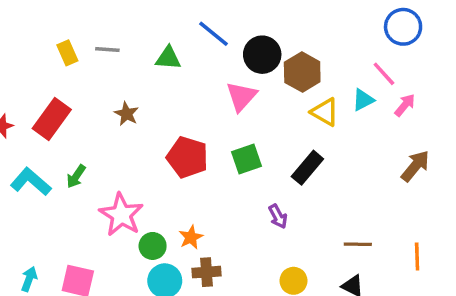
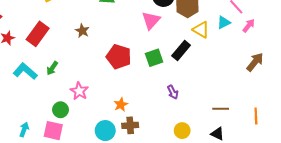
black rectangle: (307, 168) -> (181, 50), moved
pink star: (121, 215) -> (79, 91), size x0.7
green circle: (153, 246) -> (60, 110), moved

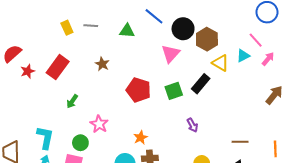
cyan L-shape: (25, 71) -> (45, 138), moved, turned 60

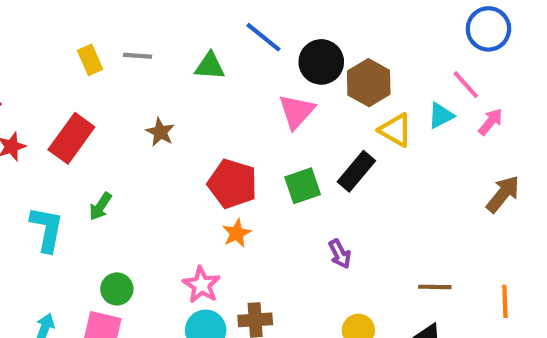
pink star: (99, 124) -> (202, 285), moved
cyan L-shape: (45, 138) -> (47, 229), moved
orange star: (141, 138) -> (237, 233), moved

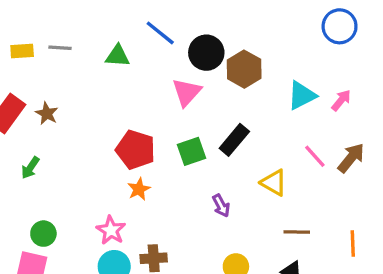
yellow rectangle: (90, 60) -> (22, 51), turned -70
pink line: (466, 85) -> (315, 156), moved
cyan triangle: (441, 116) -> (302, 95), size x1.4
yellow triangle: (396, 130) -> (274, 183), moved
brown star: (160, 132) -> (47, 113), moved

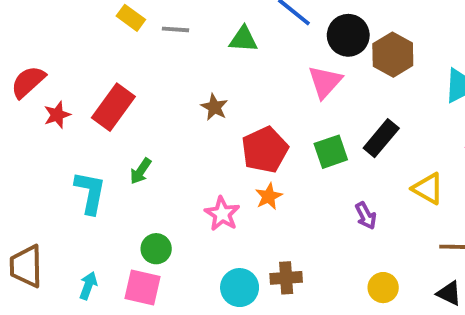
yellow rectangle: (22, 51) -> (131, 18), moved, turned 40
brown star: (47, 113) -> (214, 107), moved
red pentagon: (136, 150) -> (265, 150), turned 30
pink star: (111, 230) -> (222, 214), moved

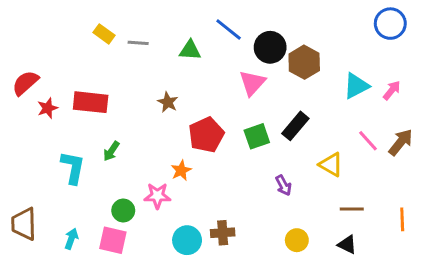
red rectangle: (113, 107) -> (91, 102), turned 60
orange star: (269, 196) -> (181, 170), moved
pink star: (222, 214) -> (157, 196), moved, turned -30

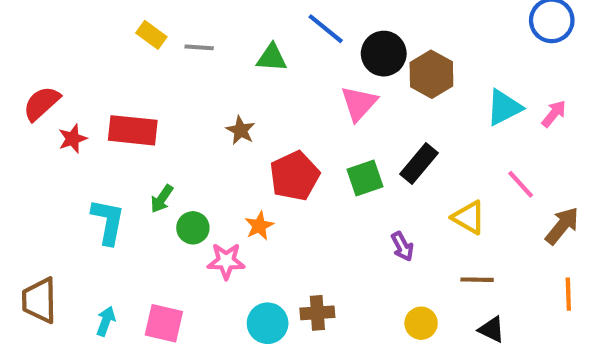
brown arrow: (401, 142) -> (562, 226), moved
brown line: (352, 209) -> (477, 280), moved
green circle: (123, 210) -> (193, 228), moved

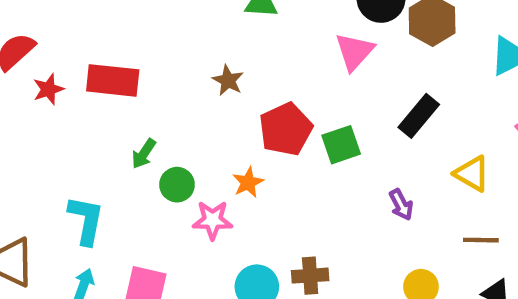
green square: (365, 178) -> (341, 145), moved
cyan L-shape: (108, 222) -> (86, 220), moved

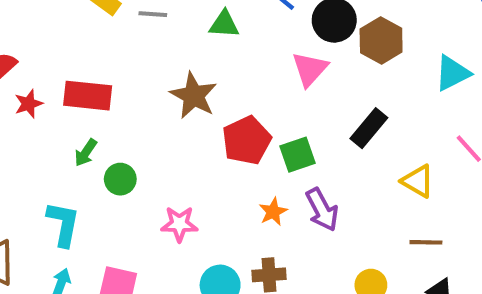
brown star: (228, 80) -> (194, 96), size x1.6
green arrow: (144, 154) -> (86, 153), moved
orange star: (248, 182) -> (273, 212), moved
green circle: (177, 185) -> (120, 179), moved
purple arrow: (401, 205) -> (322, 210), moved, size x1.5

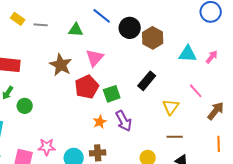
pink triangle: (310, 69) -> (95, 58), moved
cyan triangle: (452, 73) -> (188, 54), turned 30
yellow triangle: (418, 181) -> (171, 107), turned 36
pink star: (179, 224) -> (47, 147), moved

